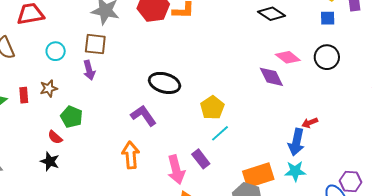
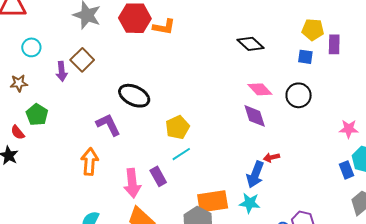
brown square: (95, 44) -> (82, 60), moved, turned 30
purple diamond: (271, 77) -> (255, 116), moved

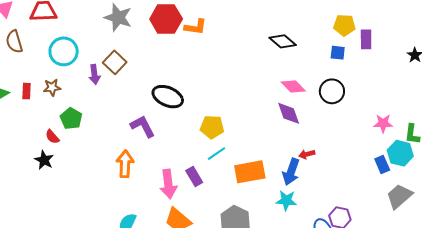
cyan circle: (31, 47) -> (64, 51), size x1.5
yellow pentagon: (178, 127) -> (212, 127), turned 30
orange rectangle: (213, 201) -> (250, 172), moved

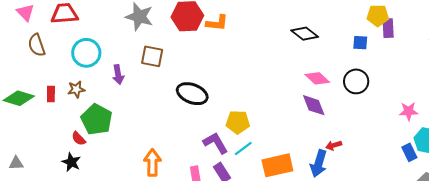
yellow pentagon: (344, 25) -> (378, 16), moved
brown square: (115, 62) -> (152, 56), moved, turned -30
green pentagon: (71, 118) -> (97, 119), size x1.4
purple L-shape: (143, 126) -> (216, 143), moved

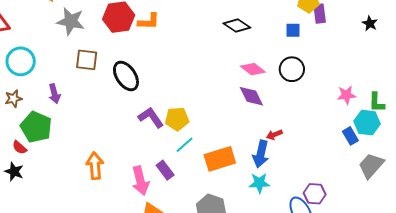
purple arrow: (118, 75) -> (54, 94), moved
black ellipse: (192, 94) -> (126, 76), moved, turned 40
purple L-shape: (216, 143) -> (151, 117), moved

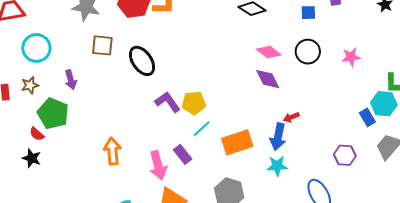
pink star: (346, 95) -> (351, 57), moved
purple hexagon: (315, 194) -> (345, 155), moved

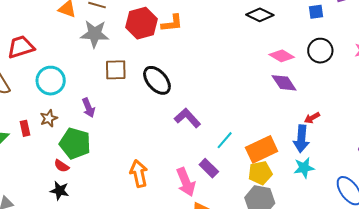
yellow pentagon: (194, 103) -> (260, 173), moved

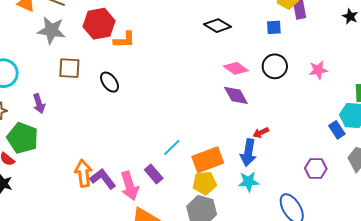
orange L-shape: (172, 23) -> (124, 40), moved
black ellipse: (157, 80) -> (110, 82), size x0.7
purple L-shape: (187, 118) -> (103, 179), moved

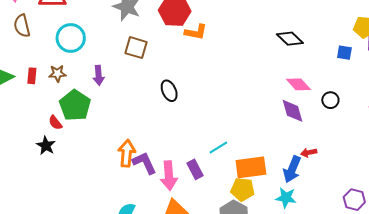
black circle: (275, 66) -> (330, 100), moved, size x0.7
black ellipse: (110, 82) -> (169, 91), moved

